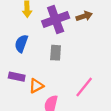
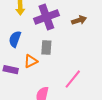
brown arrow: (84, 16) -> (79, 20), moved
orange triangle: (36, 86) -> (31, 61), moved

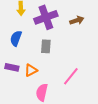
orange triangle: (31, 61) -> (31, 70), moved

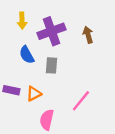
brown arrow: (77, 20) -> (88, 35), turned -88
blue semicircle: (16, 38) -> (27, 55), moved, turned -49

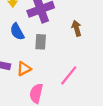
brown arrow: (88, 35) -> (77, 28), moved

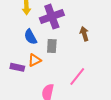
orange triangle: (24, 69) -> (35, 60), moved

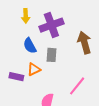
brown arrow: (84, 34) -> (84, 43), size x1.5

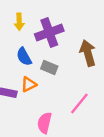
gray rectangle: (51, 55) -> (49, 67), turned -72

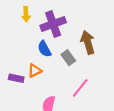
blue semicircle: (24, 57) -> (44, 49), moved
gray rectangle: (49, 67) -> (68, 58), moved, turned 32

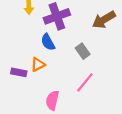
brown arrow: (88, 42) -> (104, 20), moved, turned -105
gray rectangle: (68, 58) -> (83, 51), moved

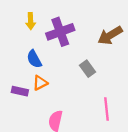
blue semicircle: (48, 42) -> (34, 59), moved
pink line: (85, 82) -> (107, 109), moved, turned -45

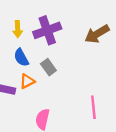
yellow arrow: (31, 21) -> (18, 29), moved
gray rectangle: (88, 69) -> (48, 67), moved

